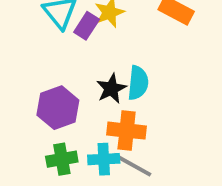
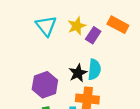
purple rectangle: (87, 26) -> (93, 35), moved

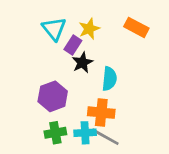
purple rectangle: (93, 35) -> (73, 45), moved
black star: (78, 73) -> (82, 63), moved

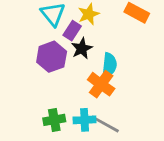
purple hexagon: (53, 96) -> (52, 57), moved
orange cross: (101, 113) -> (101, 84), moved, turned 30

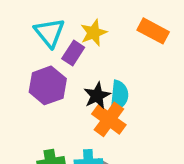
black star: (82, 48) -> (97, 96), moved

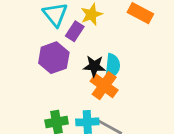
black star: (97, 96) -> (94, 66), turned 30

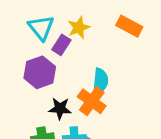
black star: (94, 66) -> (60, 108), moved

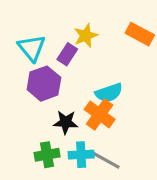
cyan triangle: (41, 28) -> (32, 48), moved
cyan semicircle: (100, 81) -> (109, 93), turned 65

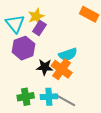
yellow star: (86, 36) -> (36, 16), moved
black star: (66, 122) -> (45, 67), moved

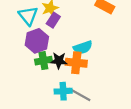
orange cross: (62, 69) -> (76, 63), turned -30
green cross: (26, 97) -> (43, 61), moved

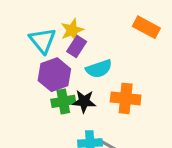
cyan semicircle: (83, 47) -> (99, 69), moved
orange cross: (76, 63) -> (126, 98), moved

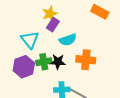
cyan triangle: (42, 41) -> (30, 40), moved
purple hexagon: (54, 75) -> (24, 67), moved

